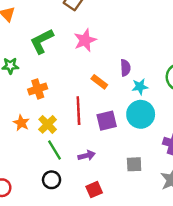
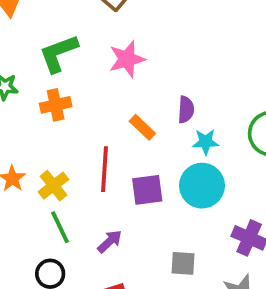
orange cross: (38, 89) -> (56, 105), moved
purple arrow: (87, 156) -> (110, 241), turned -35

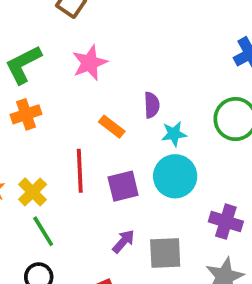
purple arrow: (110, 241) -> (124, 241), moved
gray square: (183, 263) -> (165, 253), size x1.4

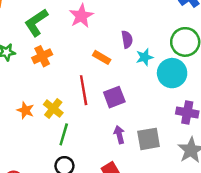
cyan circle: (175, 176) -> (172, 73), moved
green line: (43, 231) -> (64, 134), turned 55
purple arrow: (124, 241) -> (119, 135), turned -48

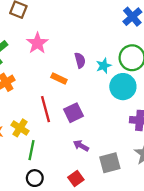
cyan star: (145, 57) -> (104, 66), moved
purple arrow: (119, 135) -> (81, 146), turned -42
gray square: (149, 139) -> (110, 163), moved

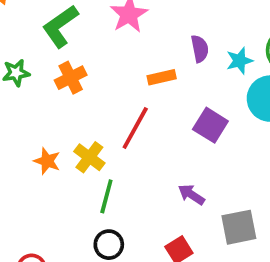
orange rectangle: (59, 78) -> (162, 77), turned -42
red line: (46, 109) -> (135, 128), turned 40
purple square: (73, 113) -> (210, 125), moved, turned -36

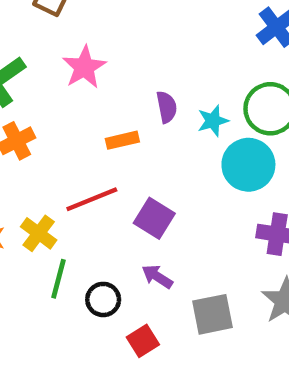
purple square: (210, 125) -> (154, 218), moved
red line: (135, 128) -> (92, 199), turned 39
black circle: (109, 245) -> (103, 299), moved

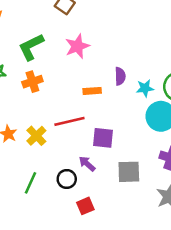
purple square: (154, 218) -> (103, 138), turned -35
purple arrow: (157, 277) -> (87, 164), moved
green line: (59, 279) -> (30, 183), moved
gray square: (212, 314) -> (129, 172), moved

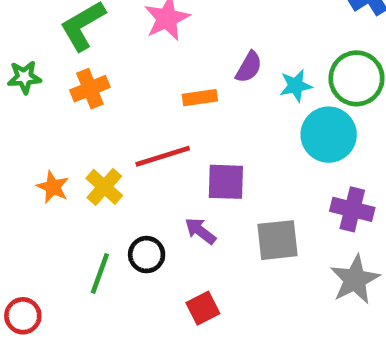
purple semicircle: (120, 76) -> (249, 67), turned 36
black circle: (67, 179) -> (147, 255), moved

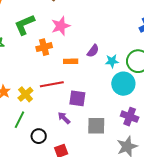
orange cross: (90, 89) -> (44, 47), moved
black circle: (147, 255) -> (39, 136), moved
green line: (100, 273) -> (19, 120), moved

